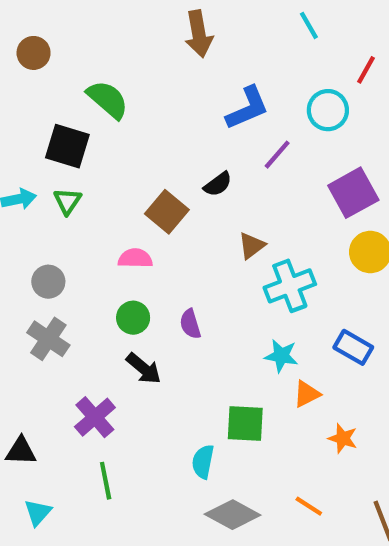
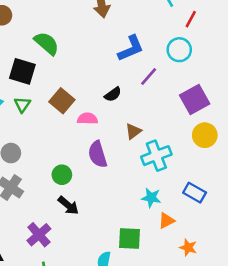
red line: (366, 70) -> (191, 19), moved
brown square: (167, 212) -> (62, 101), moved
pink semicircle: (135, 258) -> (87, 119), moved
purple semicircle: (190, 324) -> (98, 154), moved, size x1.5

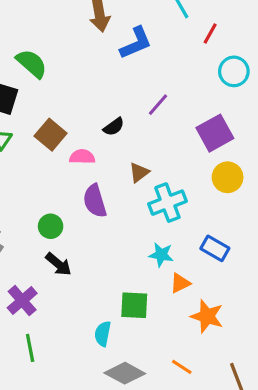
blue L-shape: (131, 48) -> (136, 43), moved
cyan circle: (179, 50) -> (234, 71), moved
orange star: (188, 247) -> (207, 316), size x1.5

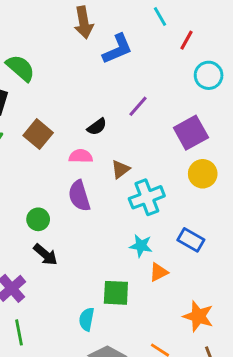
pink semicircle: (82, 157) -> (81, 156), moved
orange star: (207, 316) -> (198, 316), moved

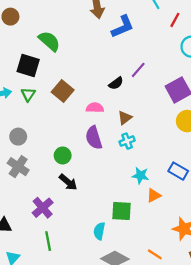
black semicircle: (97, 127) -> (116, 83), moved
cyan cross: (147, 197) -> (127, 141), moved, size x0.6

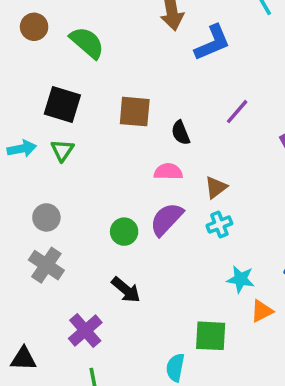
green semicircle: (49, 41) -> (87, 43), moved
black semicircle: (116, 83) -> (181, 133), moved, turned 104
brown square: (63, 91) -> (135, 112), moved, turned -35
purple semicircle: (94, 138) -> (166, 219), turned 60
green circle: (63, 155) -> (124, 232), moved

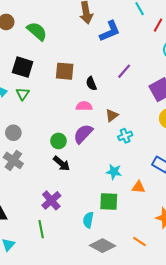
cyan cross: (219, 225) -> (125, 136), moved
cyan star: (241, 279) -> (114, 172), moved
black arrow: (126, 290) -> (62, 164), moved
orange triangle: (262, 311) -> (138, 187), turned 32
purple cross: (85, 330) -> (51, 200), moved

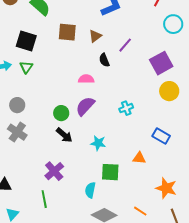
brown square: (65, 71) -> (67, 32), moved
black semicircle: (91, 84) -> (104, 60), moved
brown triangle: (112, 115) -> (95, 36), moved
cyan star: (114, 172) -> (98, 143), moved

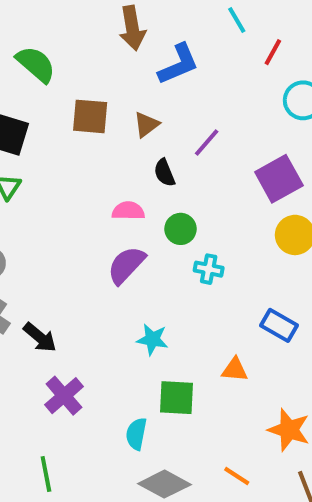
cyan cross: (126, 108) -> (209, 269), turned 32
green circle: (61, 113) -> (181, 229), moved
black arrow: (64, 135) -> (40, 337), moved
green line: (44, 199) -> (46, 474), moved

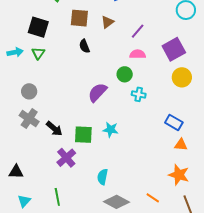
black semicircle: (164, 173) -> (84, 46), moved
pink semicircle: (128, 211) -> (138, 54), moved
orange triangle: (235, 370) -> (181, 145), moved
green square: (176, 398) -> (83, 135), moved

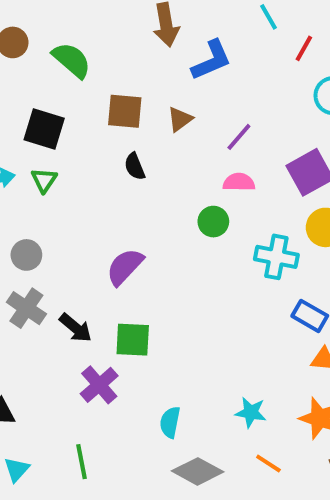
purple semicircle: (97, 92) -> (125, 267), moved
cyan cross: (139, 94) -> (276, 257), moved, size x1.5
cyan star: (111, 130) -> (251, 412), moved

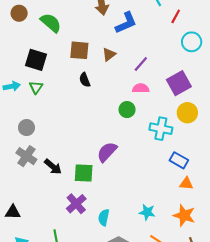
purple semicircle: (125, 267) -> (107, 152), moved
purple cross: (99, 385) -> (76, 204), moved

